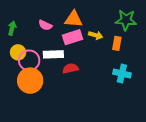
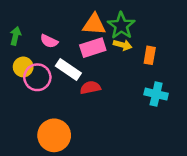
green star: (126, 20) -> (121, 26), moved, turned 30
pink semicircle: (45, 25) -> (49, 41), moved
white rectangle: (53, 54) -> (68, 70), turned 36
orange circle: (30, 81) -> (54, 135), moved

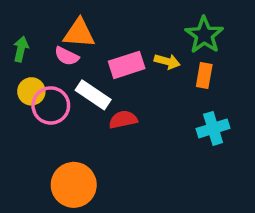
orange triangle: (94, 24) -> (79, 33), moved
green star: (121, 26) -> (204, 35), moved
cyan cross: (156, 94) -> (213, 128), turned -30

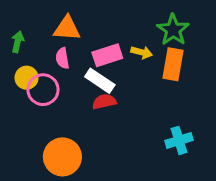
pink semicircle: (67, 56) -> (62, 58), moved, turned 54
orange rectangle: (204, 76) -> (173, 64), size x1.5
white rectangle: (93, 95) -> (100, 81), moved
cyan cross: (213, 128) -> (179, 140), moved

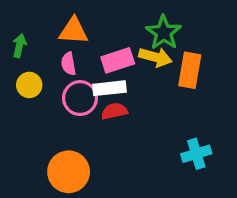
green star: (173, 30) -> (164, 33), moved
yellow arrow: (142, 52) -> (155, 57), size x1.4
white rectangle: (100, 81) -> (109, 88), turned -40
pink circle: (43, 90) -> (80, 98), moved

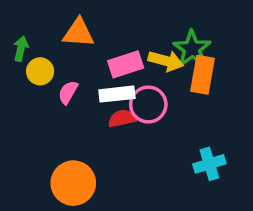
green star: (164, 33) -> (192, 49), moved
pink semicircle: (69, 64) -> (68, 92), moved, turned 40
yellow circle: (29, 85) -> (40, 71), moved
pink circle: (80, 98) -> (148, 105), moved

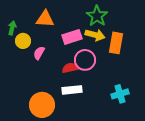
green star: (192, 49) -> (97, 16), moved
white rectangle: (117, 94) -> (72, 90), moved

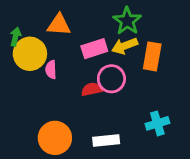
yellow arrow: (95, 35) -> (125, 46), turned 144
yellow circle: (23, 41) -> (30, 54), size x1.6
pink semicircle: (39, 53) -> (51, 70), turned -32
white rectangle: (72, 90) -> (106, 141), moved

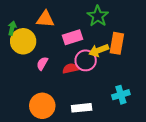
yellow arrow: (125, 46) -> (99, 50), moved
pink semicircle: (51, 70) -> (42, 63), moved, turned 32

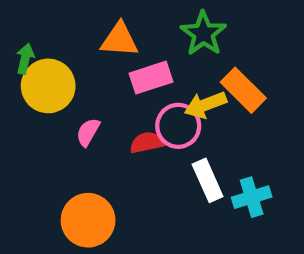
orange triangle: (45, 19) -> (119, 40), moved
orange rectangle: (117, 43) -> (243, 90), turned -55
white rectangle: (82, 108) -> (208, 180), moved, turned 72

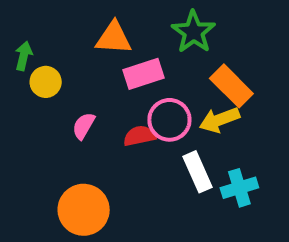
yellow circle: (48, 86) -> (46, 82), size x0.6
yellow arrow: (205, 105) -> (219, 120), moved

